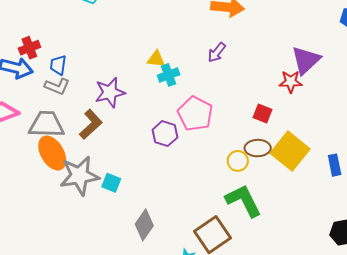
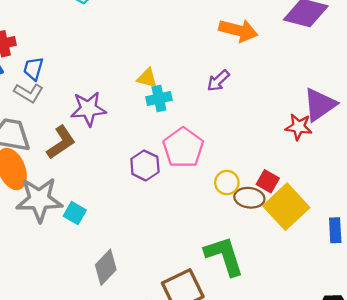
red square: (262, 113) -> (268, 181), moved
yellow circle: (238, 161) -> (227, 183), moved

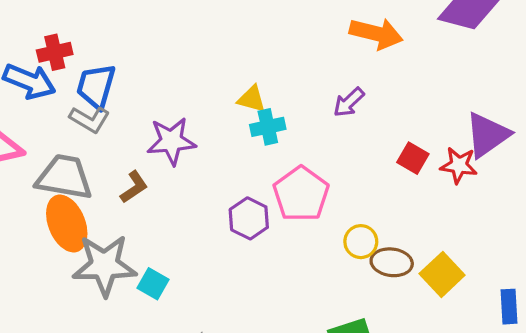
blue trapezoid: (33, 69) -> (96, 86), size x1.4
brown L-shape: (61, 142) -> (134, 187), size x0.7
red square: (268, 181) -> (413, 158), moved
yellow square: (286, 207) -> (442, 274), size x0.7

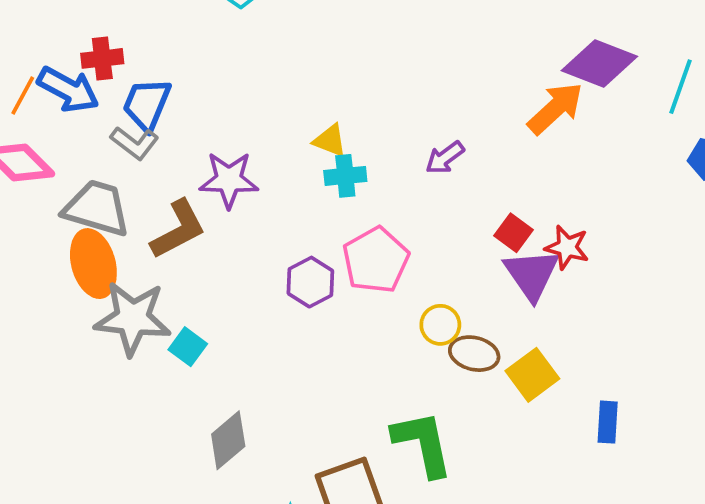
orange arrow: (376, 33) -> (555, 108), moved, turned -63
purple triangle: (487, 135) -> (532, 274), moved, turned -36
brown L-shape: (134, 187) -> (178, 229), size x1.6

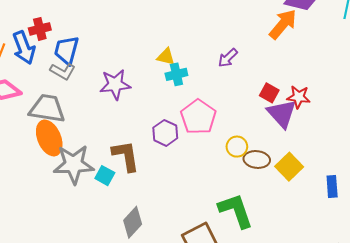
blue arrow: (68, 90) -> (24, 48), turned 48
brown L-shape: (178, 229) -> (126, 156), moved, turned -64

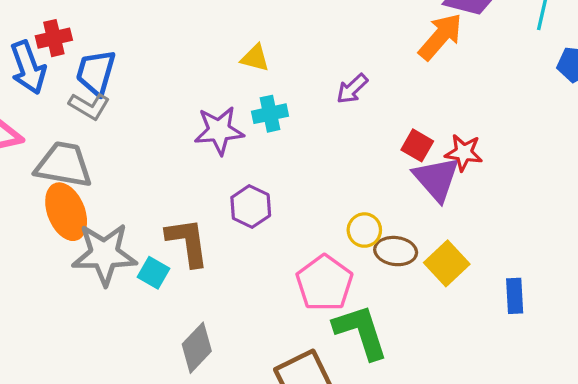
yellow triangle: (166, 57) -> (255, 58), moved
purple star: (115, 84) -> (219, 131), moved
pink pentagon: (198, 117) -> (324, 283), moved

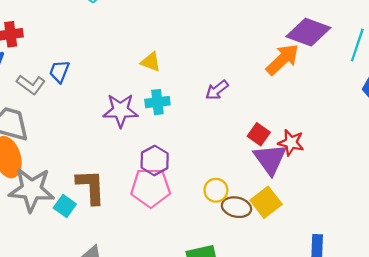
blue trapezoid: (96, 73) -> (59, 71), moved, size x0.7
purple hexagon: (251, 207) -> (155, 160), moved
yellow square: (447, 263) -> (266, 202), moved
pink pentagon: (324, 283) -> (151, 188), moved, turned 30

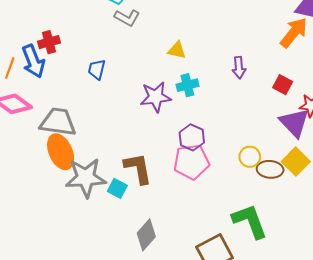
gray L-shape: (31, 85) -> (127, 18), moved
purple arrow: (217, 90) -> (239, 68), turned -50
red square: (259, 134) -> (283, 85), moved

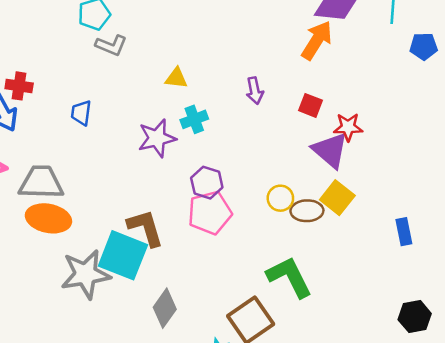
red cross: (49, 42) -> (19, 86), turned 30
orange ellipse: (61, 152) -> (48, 218), turned -48
gray star: (86, 178) -> (86, 274), moved
cyan square: (117, 188) -> (123, 255), size x2.0

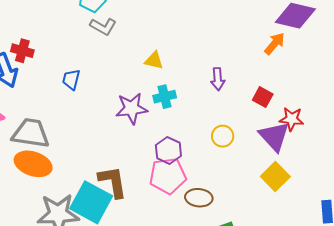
orange arrow: (317, 40) -> (275, 44), size x0.7
yellow circle: (280, 198) -> (223, 136), moved
brown ellipse: (307, 211) -> (199, 198), moved

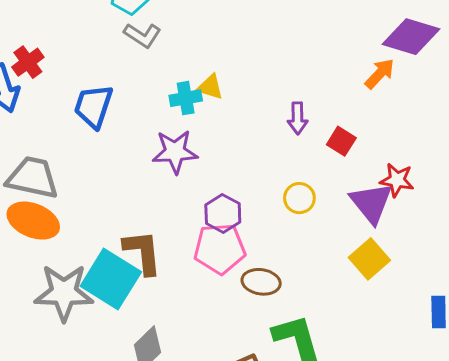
red cross: (22, 51) -> (28, 62), turned 35
blue trapezoid: (71, 79) -> (93, 106), size x1.5
cyan cross: (165, 97) -> (186, 98), moved
red square: (263, 97) -> (341, 141), moved

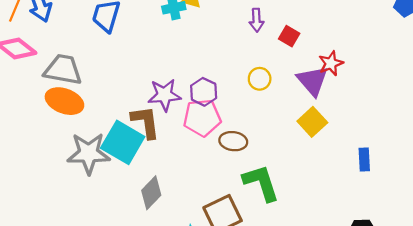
purple star: (175, 152) -> (164, 95), moved
red star: (397, 180) -> (331, 63), turned -30

